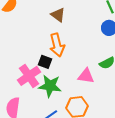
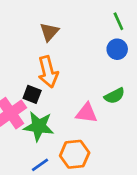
brown triangle: (58, 15) -> (49, 32), turned 35

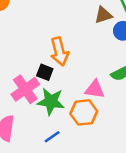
brown triangle: (49, 32) -> (103, 15), moved, turned 30
orange hexagon: (75, 154) -> (84, 112), moved

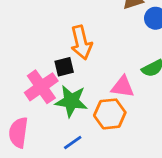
black square: (45, 72) -> (64, 67), turned -35

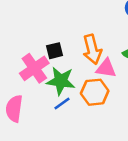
orange arrow: (81, 43) -> (92, 49), moved
blue line: (73, 142) -> (62, 104), moved

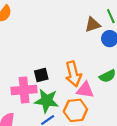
pink cross: (34, 68) -> (24, 90), turned 30

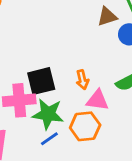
orange arrow: (73, 74) -> (82, 80), size x0.6
black square: (41, 75) -> (41, 81), size x1.5

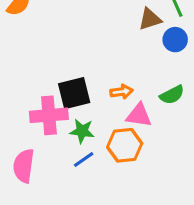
orange arrow: (82, 80) -> (121, 92), turned -84
green star: (48, 114) -> (82, 131), size x0.7

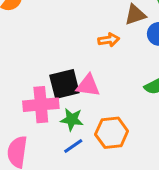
orange arrow: (121, 92) -> (109, 40), moved
pink triangle: (139, 115) -> (88, 86), moved

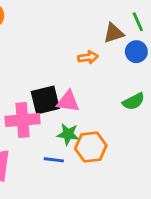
green star: (72, 119) -> (68, 134), moved
blue line: (73, 146) -> (54, 160), turned 42

